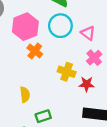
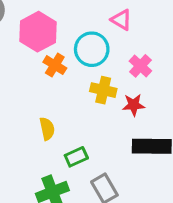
cyan circle: (60, 26) -> (92, 49), moved
pink triangle: (88, 33) -> (121, 20), moved

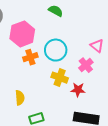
pink triangle: (121, 20) -> (97, 46), moved
orange cross: (55, 65) -> (30, 57), turned 32

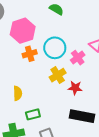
pink cross: (86, 65) -> (78, 58), moved
yellow cross: (60, 78) -> (58, 75), turned 35

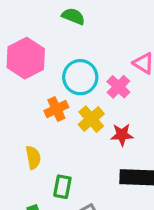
orange cross: (30, 54) -> (56, 109), moved
green rectangle: (33, 114) -> (62, 187), turned -56

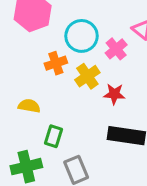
yellow semicircle: (33, 157) -> (29, 106), turned -75

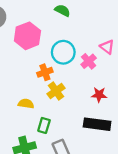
yellow cross: (87, 76) -> (56, 91), moved
red star: (114, 94) -> (99, 95), moved

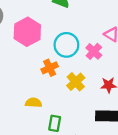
yellow cross: (56, 91) -> (76, 82), moved

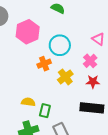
pink cross: (94, 51) -> (90, 61), moved
yellow semicircle: (33, 103) -> (28, 102), moved

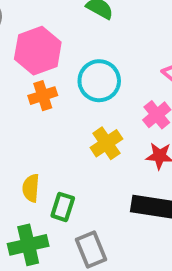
orange cross: (44, 64) -> (43, 96), moved
yellow semicircle: (28, 102) -> (31, 188), turned -96

